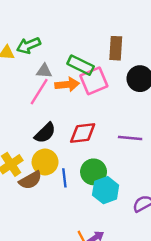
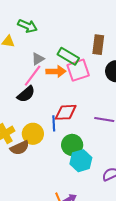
green arrow: (28, 45) -> (28, 26), moved, turned -138
gray triangle: (44, 71) -> (38, 59), turned -40
black semicircle: (45, 133) -> (26, 94), moved
blue line: (64, 178) -> (54, 123), moved

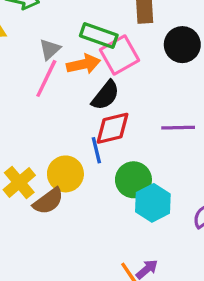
black semicircle: (26, 94) -> (105, 95), moved

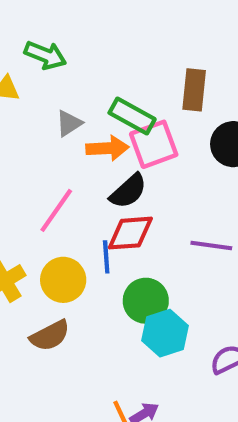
pink line: (46, 78) -> (56, 210), moved
brown semicircle: (48, 201) -> (50, 336), moved

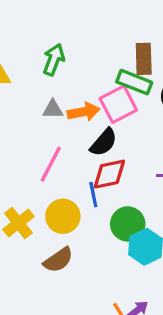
green arrow: (45, 55) -> (54, 60), moved, turned -84
green rectangle: (132, 116) -> (134, 82), moved
gray triangle: (69, 123) -> (53, 109), moved, turned 40

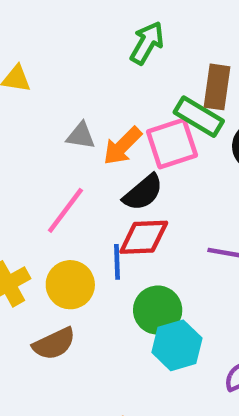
green arrow: (54, 60) -> (147, 43), moved
orange arrow: (84, 112) -> (122, 146), turned 136

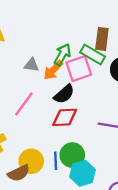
green arrow: (147, 43) -> (62, 55), moved
blue line: (117, 262) -> (56, 161), moved
yellow circle: (70, 285) -> (31, 161), moved

